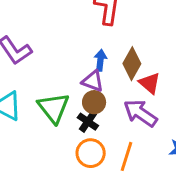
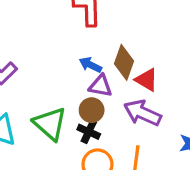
blue arrow: (100, 60) -> (90, 65), turned -60
purple triangle: (93, 81) -> (100, 86), moved

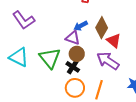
blue arrow: (90, 65) -> (81, 26), turned -64
purple triangle: (100, 86) -> (73, 38), moved

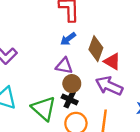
blue arrow: (81, 26) -> (68, 39), moved
green triangle: (50, 58) -> (44, 108), moved

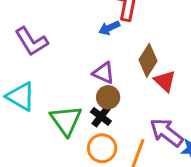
blue arrow: (68, 39) -> (109, 28), moved
purple arrow: (109, 86) -> (166, 132), moved

